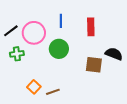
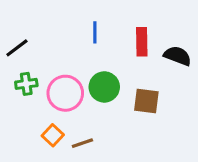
pink circle: (34, 33) -> (65, 93), moved
green circle: (59, 49) -> (104, 87), moved
black semicircle: (114, 54) -> (178, 56), moved

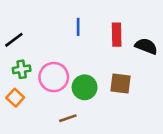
green circle: (104, 87) -> (85, 87), moved
orange square: (53, 135) -> (15, 98), moved

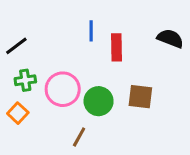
red rectangle: (117, 35) -> (116, 47), moved
black semicircle: (146, 46) -> (170, 38), moved
brown line: (68, 118) -> (79, 137), turned -42

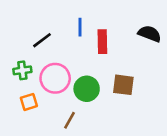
black line: (16, 46) -> (42, 40), moved
orange square: (18, 113) -> (29, 102), moved, turned 30

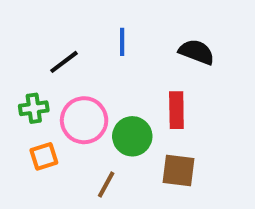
black semicircle: (150, 34) -> (197, 52), moved
red rectangle: (102, 42) -> (176, 110), moved
brown square: (123, 85) -> (178, 170), moved

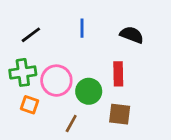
black line: (64, 62) -> (31, 35), moved
green cross: (34, 108) -> (23, 72), size x1.4
orange square: (44, 156) -> (30, 105), turned 36

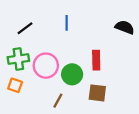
black semicircle: (132, 35) -> (125, 27), moved
orange square: (30, 105) -> (15, 85), moved

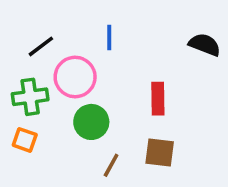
pink circle: (46, 66) -> (75, 77), moved
green circle: (72, 74) -> (91, 122), moved
brown line: (58, 101) -> (111, 165), moved

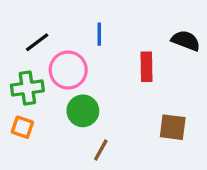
red rectangle: (158, 99) -> (147, 67), moved
brown square: (160, 153) -> (173, 127), moved

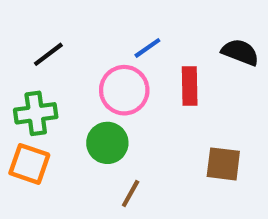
blue line: (99, 34) -> (147, 48), moved, turned 55
pink circle: (68, 70) -> (124, 90), moved
orange square: (22, 127) -> (29, 164), size x1.4

